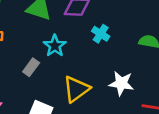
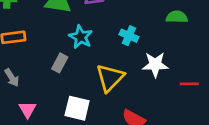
cyan cross: (101, 34) -> (129, 36), moved

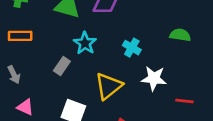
pink triangle: (27, 110) -> (25, 107), turned -42

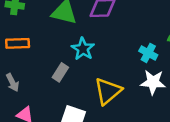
cyan cross: (132, 48) -> (148, 53), moved

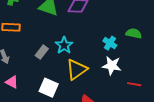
cyan star: (83, 49) -> (64, 45), moved

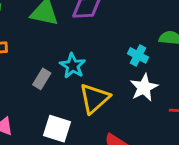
white star: (112, 66) -> (144, 87), turned -30

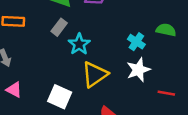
gray rectangle: (42, 79) -> (59, 27), moved

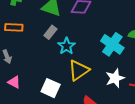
cyan cross: (136, 42) -> (112, 44), size x1.6
white star: (138, 70) -> (115, 78), moved

